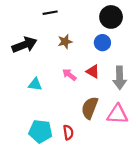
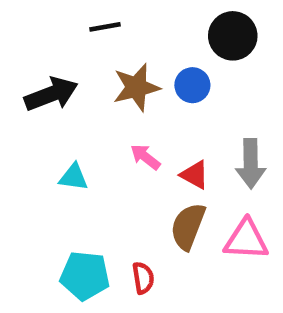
brown star: (65, 42) -> (136, 87), size x1.5
blue circle: (102, 43) -> (192, 85), moved
red triangle: (93, 71) -> (195, 175), moved

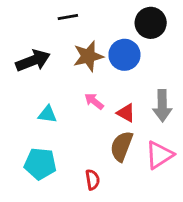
blue circle: (192, 85) -> (124, 55), size x1.4
pink triangle: (246, 240) -> (159, 155), turned -36
cyan pentagon: (85, 276) -> (40, 164), moved

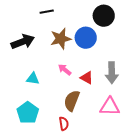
brown semicircle: (122, 146) -> (72, 101), moved
pink triangle: (159, 155) -> (110, 107), turned 35
cyan pentagon: (40, 164) -> (28, 113), turned 30

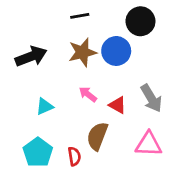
black line: (47, 12) -> (80, 16), moved
gray arrow: (112, 73) -> (151, 98), turned -30
cyan triangle: (33, 79) -> (45, 106), turned -32
red semicircle: (64, 124) -> (74, 156), moved

